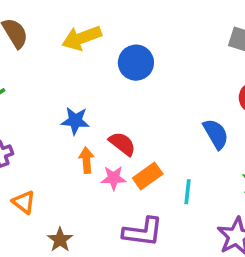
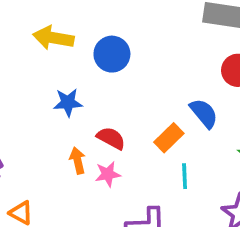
yellow arrow: (82, 38) -> (53, 38), turned 39
blue star: (75, 121) -> (68, 102), moved
orange rectangle: (148, 176) -> (169, 138), moved

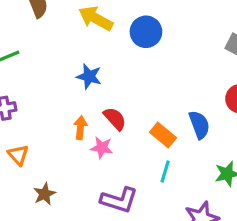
blue circle: (112, 54) -> (146, 32), moved
orange rectangle: (169, 138) -> (163, 135), turned 65

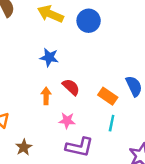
pink star: (102, 148) -> (67, 121), moved

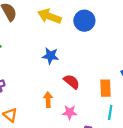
orange arrow: (46, 96) -> (48, 100), moved
orange rectangle: (108, 96) -> (105, 88), turned 56

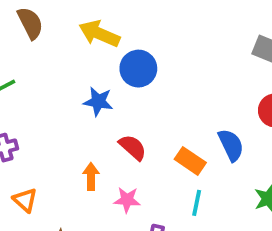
blue circle: (84, 21) -> (138, 69), moved
orange rectangle: (105, 88) -> (190, 161), turned -56

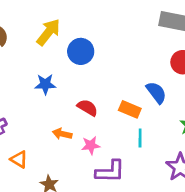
yellow arrow: (99, 34) -> (48, 32), turned 116
blue star: (98, 102) -> (45, 84), moved
orange arrow: (91, 176) -> (62, 134), turned -66

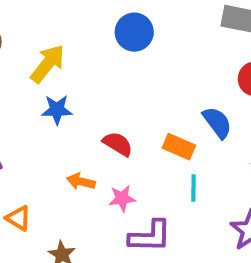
yellow arrow: (48, 32) -> (48, 64), moved
blue circle: (81, 51) -> (134, 32), moved

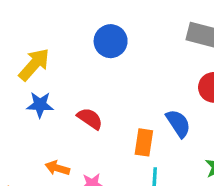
red semicircle: (118, 144) -> (90, 119), moved
orange rectangle: (179, 147) -> (144, 142), turned 72

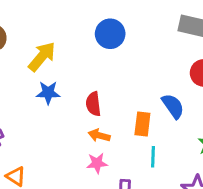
red semicircle: (90, 119) -> (93, 104), turned -130
orange arrow: (57, 168) -> (99, 135), moved

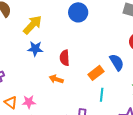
orange rectangle: (142, 124) -> (96, 73), turned 42
orange arrow: (99, 135) -> (56, 79), moved
pink star: (97, 163) -> (29, 102), moved

